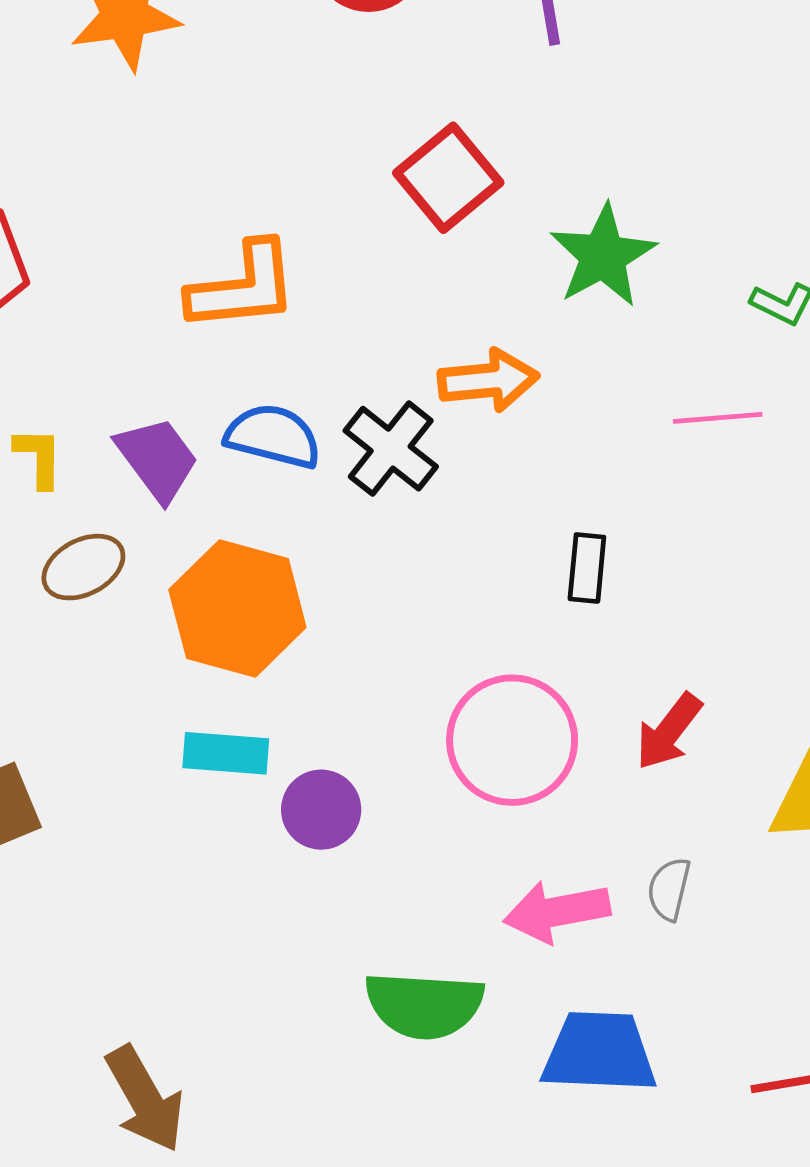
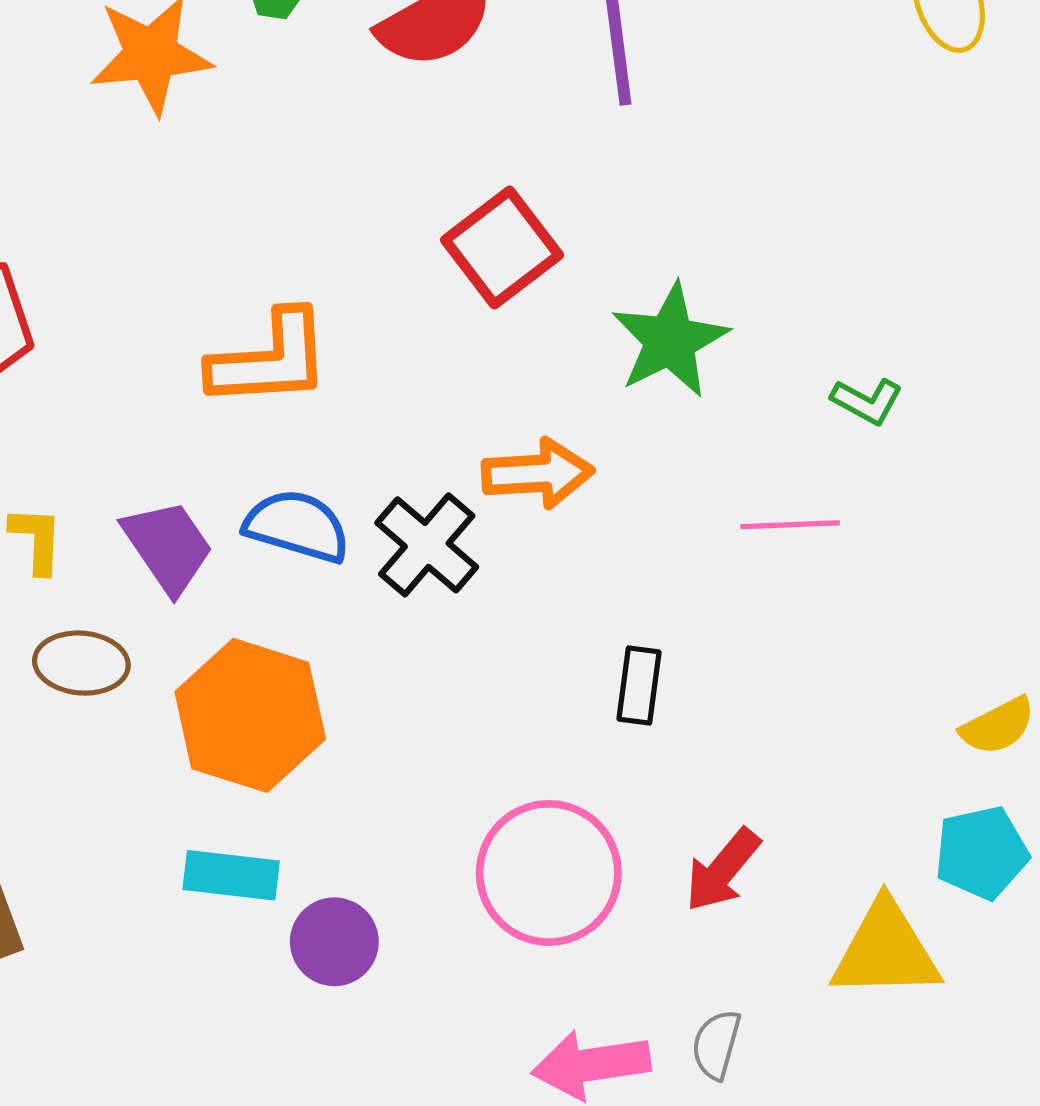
brown ellipse: (83, 567) -> (81, 663), turned 30

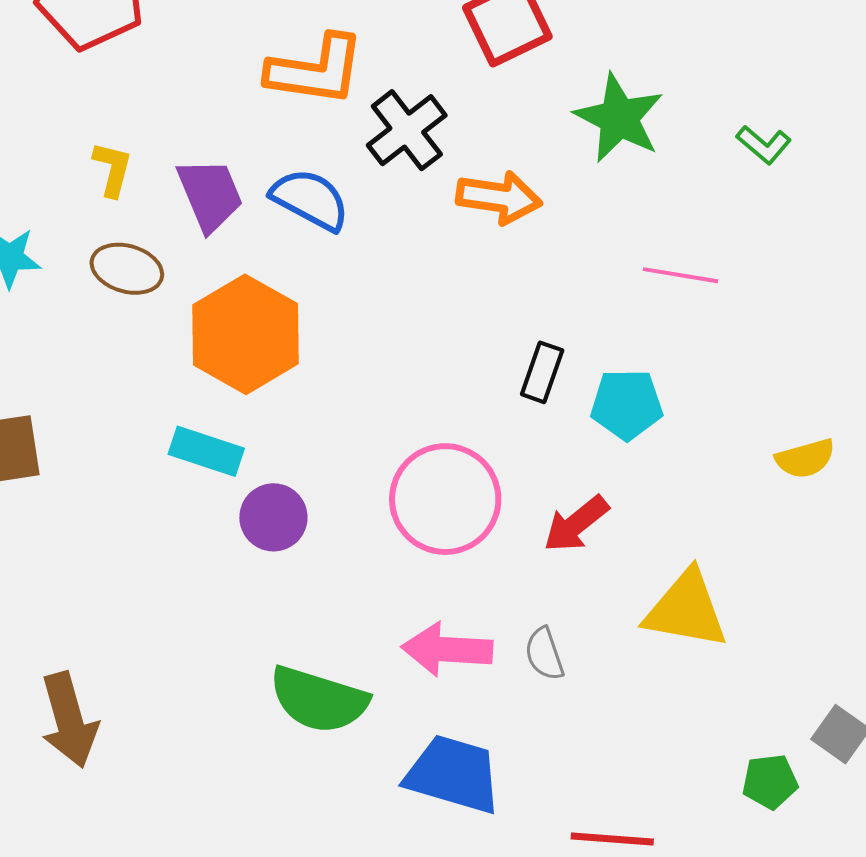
green star: (670, 340) -> (619, 118), turned -30
green L-shape: (867, 401) -> (764, 145), moved
black cross: (427, 545) -> (407, 130), moved
cyan pentagon: (981, 853) -> (627, 404), moved
gray semicircle: (716, 1044) -> (544, 654), turned -46

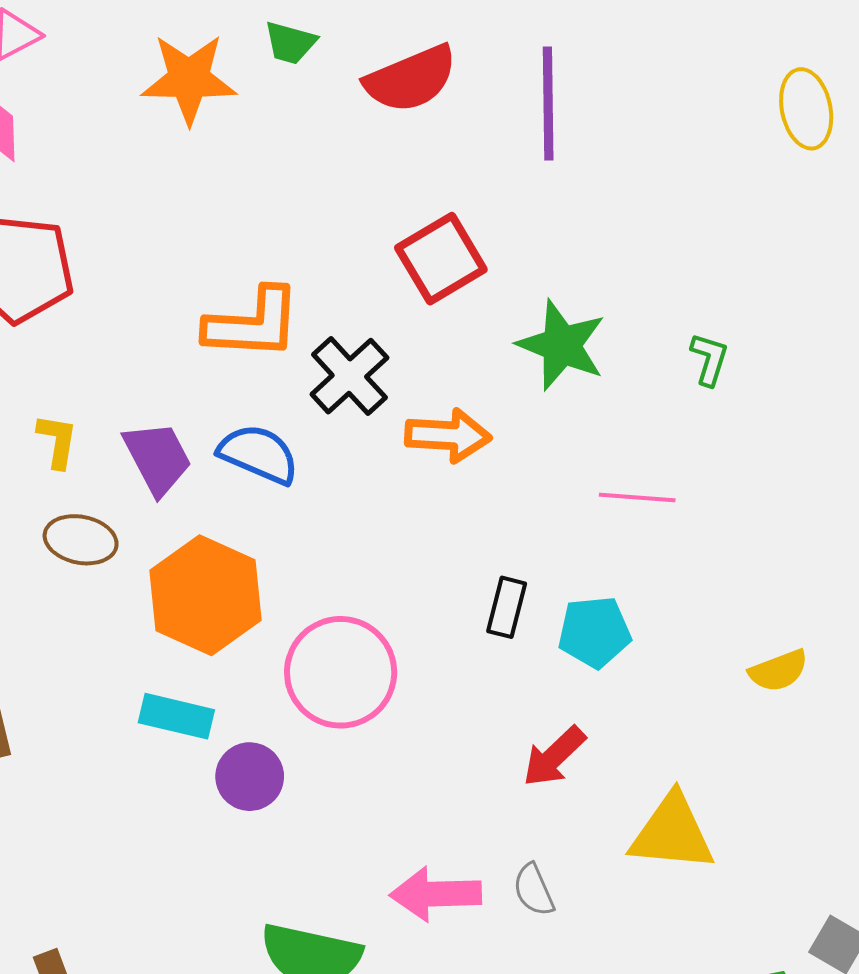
green L-shape: (764, 145) -> (709, 359), turned -108
pink circle: (445, 499) -> (341, 672), moved

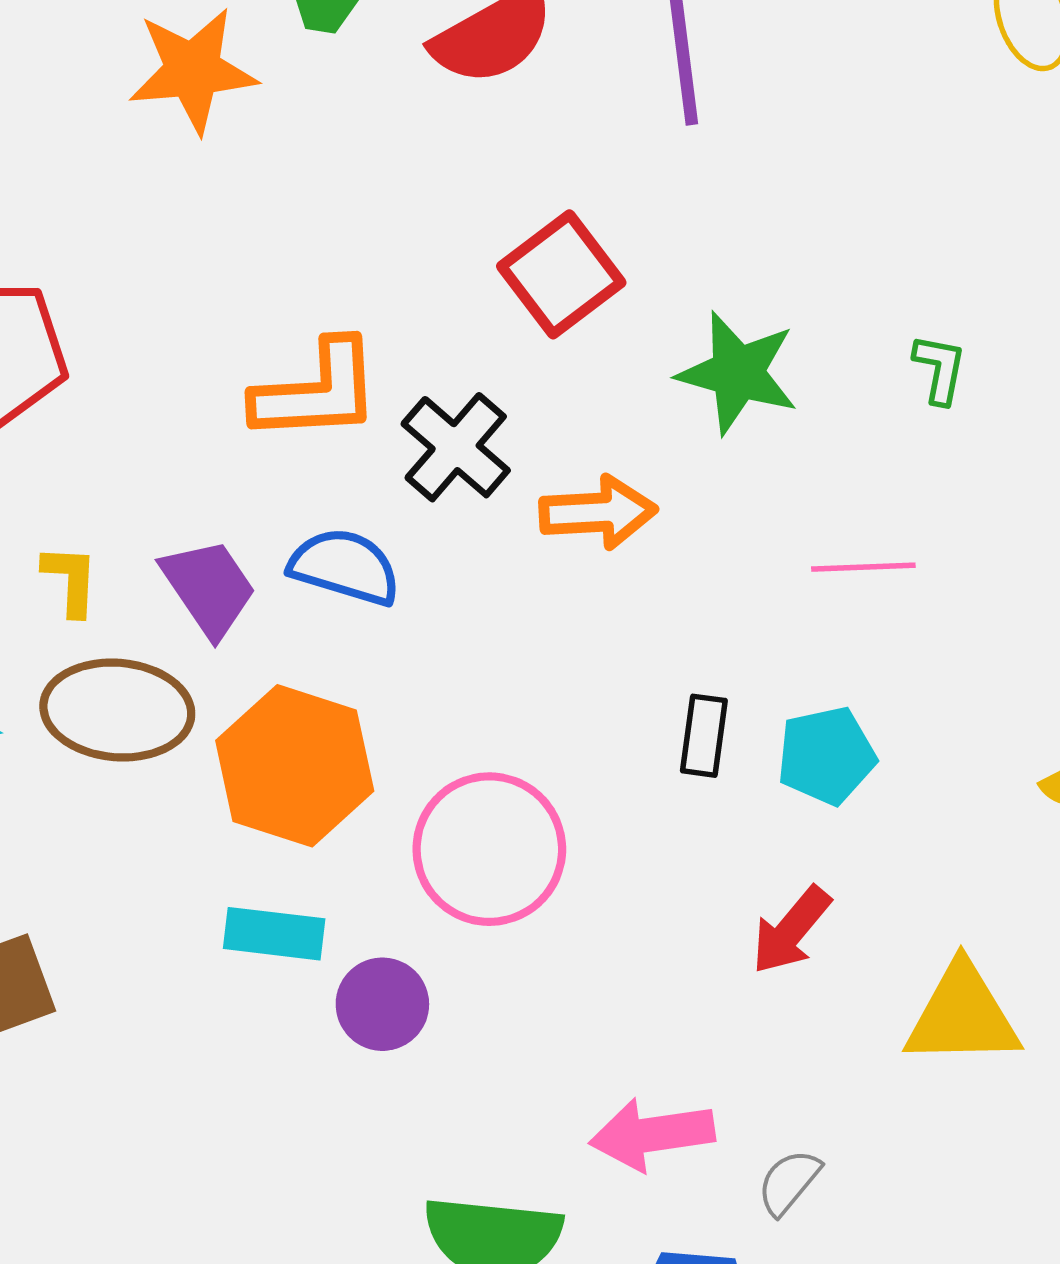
brown ellipse: (81, 540) -> (117, 710), size x1.5
gray semicircle: (534, 890) -> (789, 1182), moved, turned 70

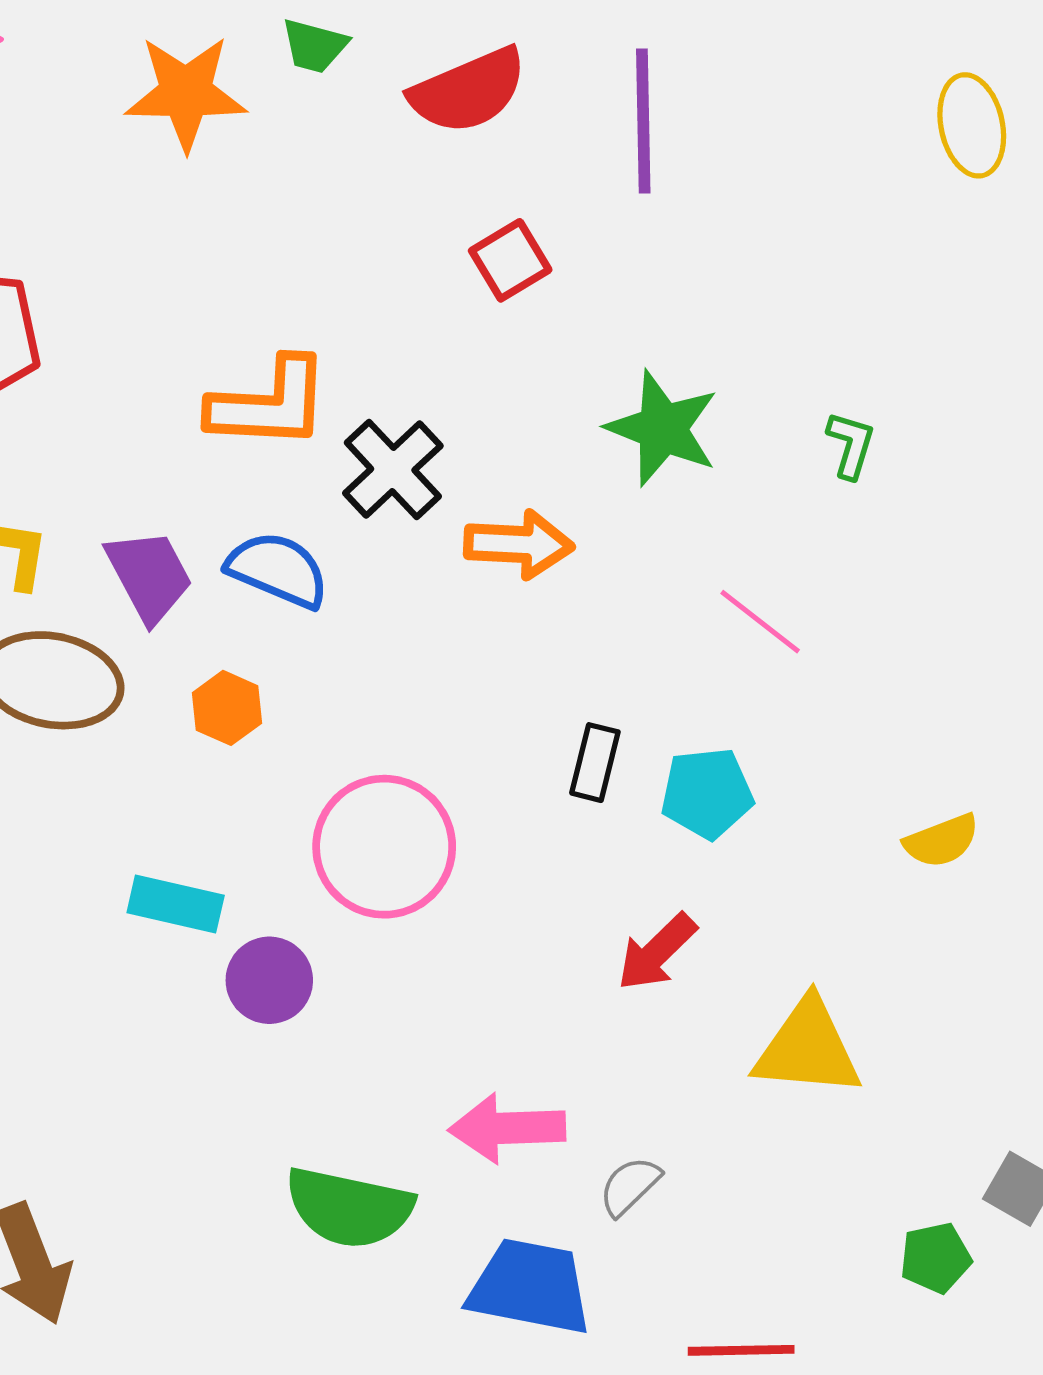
red square: (561, 274) -> (510, 260), moved, size x0.7
pink line: (863, 567) -> (760, 622), turned 34
orange hexagon: (295, 766) -> (227, 708), moved, size x0.5

